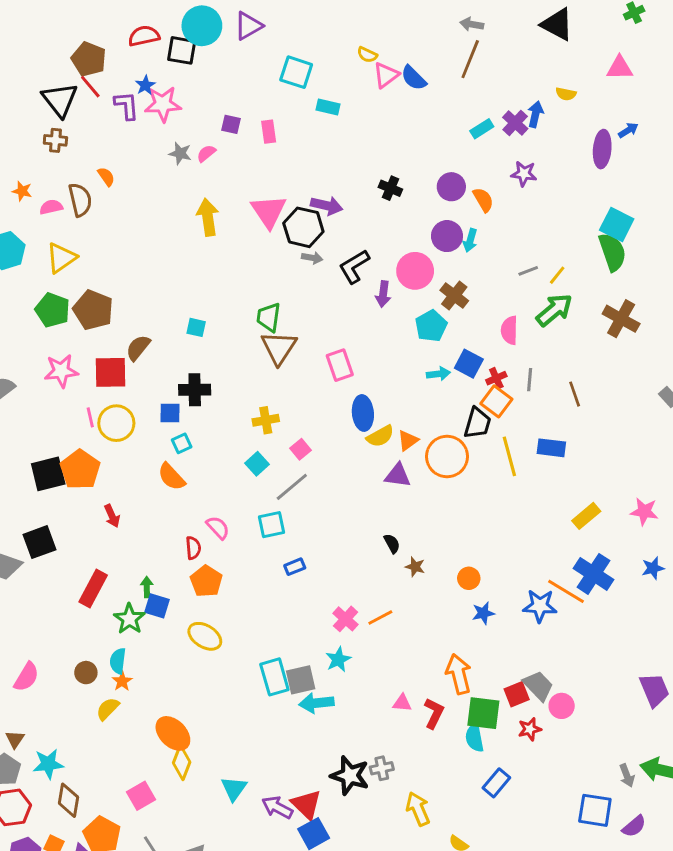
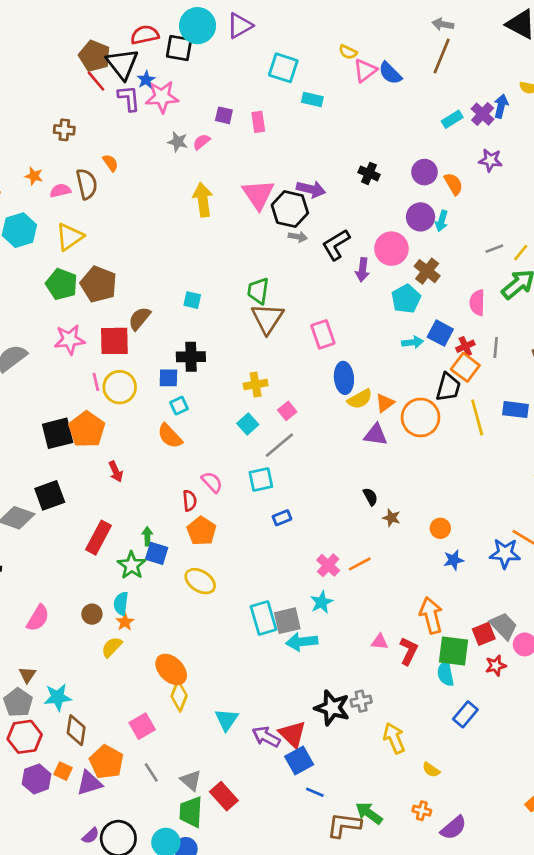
black triangle: (60, 100) -> (122, 64), moved

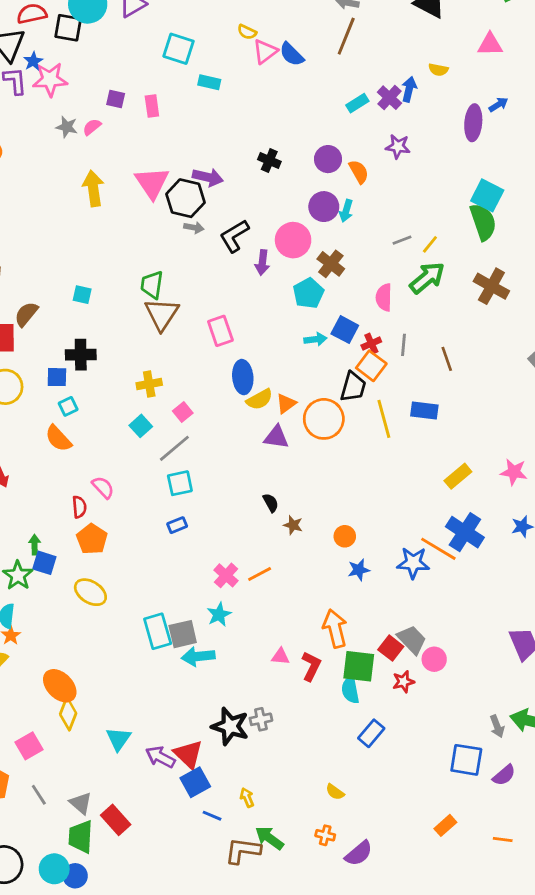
cyan square: (261, 479) -> (180, 483), moved
red square: (484, 634) -> (391, 648), turned -30
yellow arrow: (394, 738) -> (247, 798), moved, size x0.6

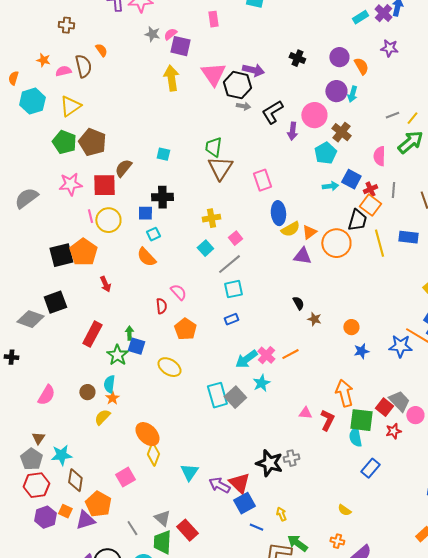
purple square: (116, 99) -> (180, 46), moved, size x1.5
orange pentagon: (92, 539) -> (185, 329), moved
gray square: (183, 634) -> (235, 397), turned -30
cyan arrow: (198, 656) -> (246, 359), moved, turned -30
gray line: (39, 795) -> (132, 528), moved

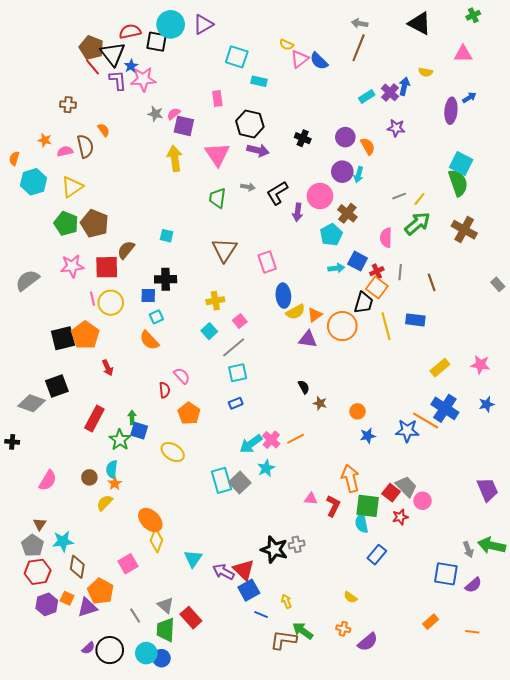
black hexagon: (237, 85) -> (250, 124), moved
green trapezoid: (213, 147) -> (217, 198), moved

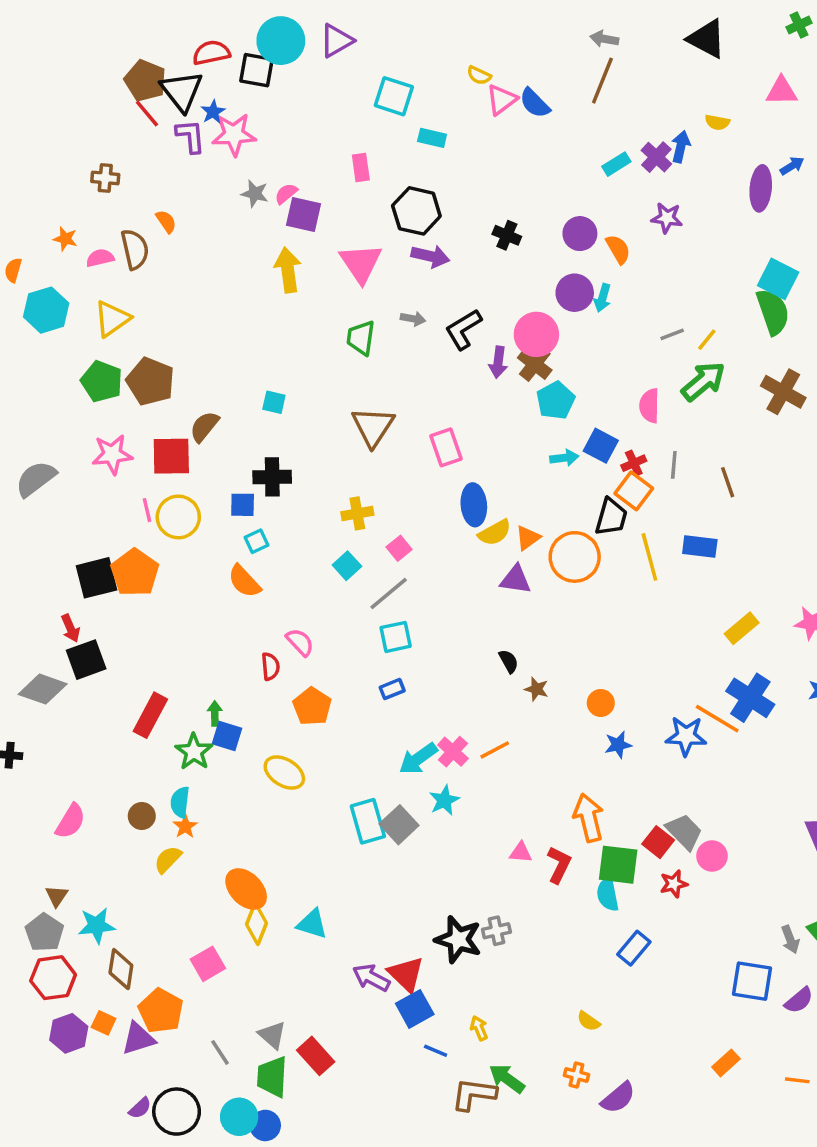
brown cross: (347, 213) -> (535, 364), moved
red arrow: (108, 368) -> (70, 628), moved
cyan triangle: (193, 559) -> (312, 924), moved, turned -48

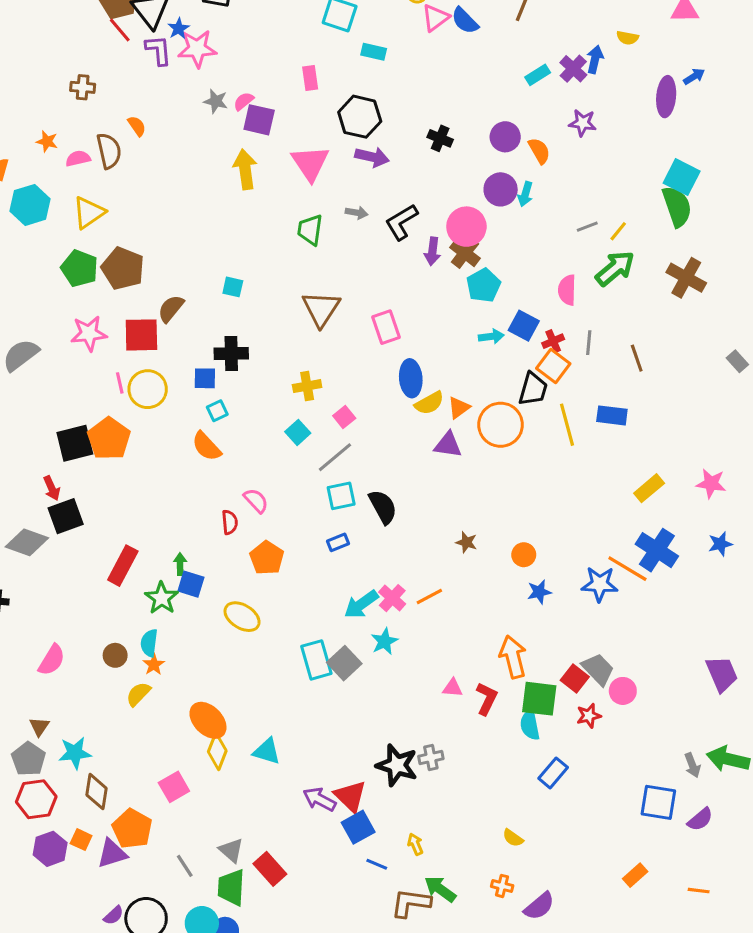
black semicircle: (509, 661) -> (383, 507), moved, size x1.6

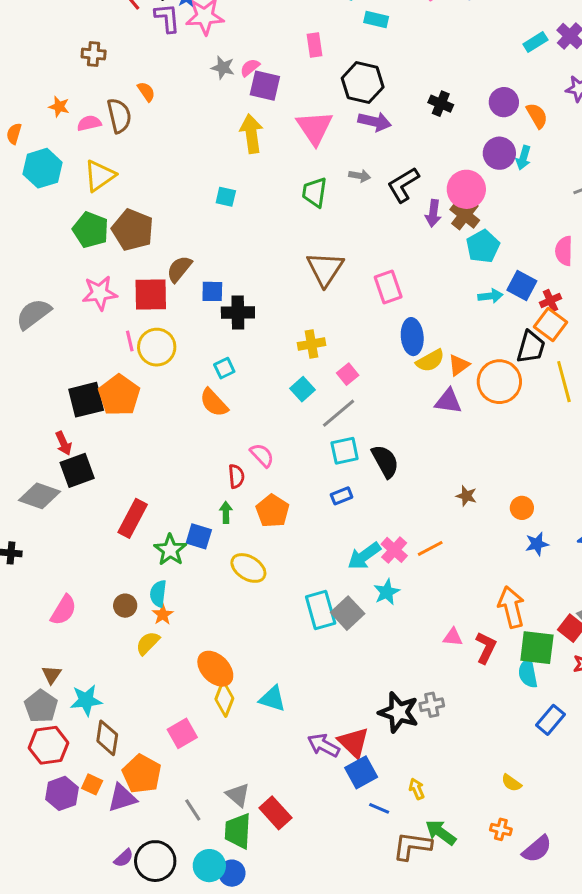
cyan square: (233, 287) -> (226, 197), moved
blue square: (205, 378) -> (212, 291), moved
green arrow: (180, 564) -> (226, 512), moved

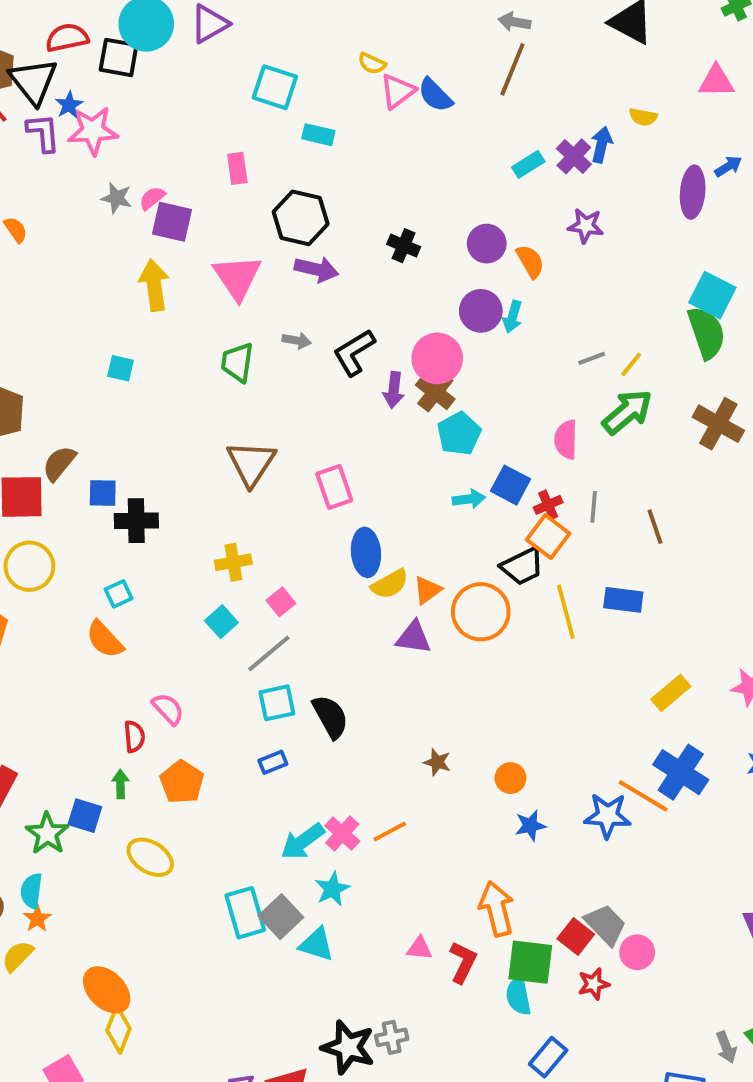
black trapezoid: (531, 347) -> (522, 566), turned 48
cyan triangle: (272, 699) -> (316, 944), moved

